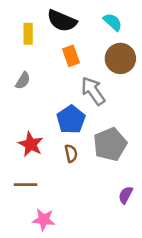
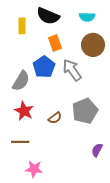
cyan semicircle: (113, 22) -> (87, 17), turned 140
gray semicircle: (23, 81) -> (21, 81), moved, size x1.5
blue pentagon: (71, 120) -> (44, 67), moved
brown semicircle: (71, 153) -> (55, 118), turned 64

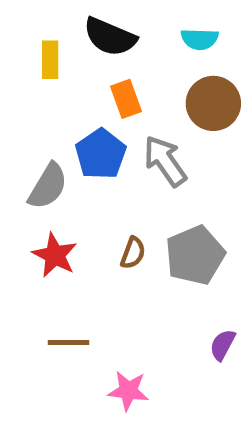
brown semicircle: (55, 118) -> (133, 253), moved, turned -32
brown line: (20, 142) -> (69, 343), moved
pink star: (34, 169) -> (128, 391), moved

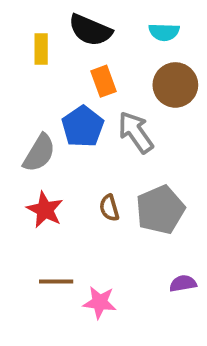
brown semicircle: (133, 253) -> (109, 208), turned 144
purple semicircle: (223, 345) -> (183, 283), turned 52
pink star: (128, 391) -> (100, 302), moved

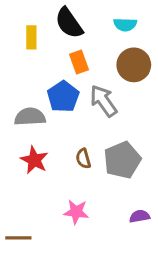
black semicircle: (90, 30) -> (69, 23), turned 32
gray semicircle: (39, 153) -> (30, 117), turned -124
brown line: (56, 282) -> (18, 238), moved
pink star: (100, 302) -> (76, 212), moved

